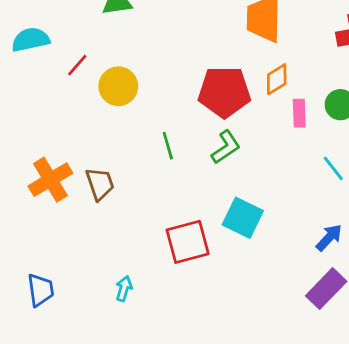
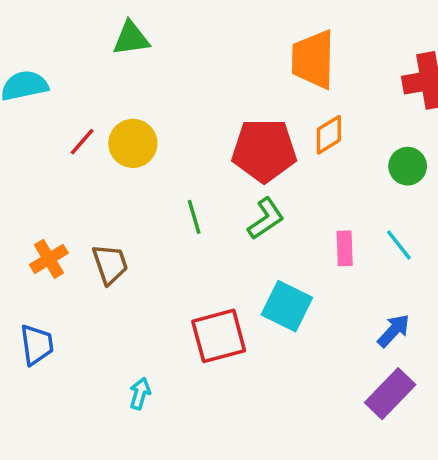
red line: (77, 65) -> (82, 142), moved
pink rectangle: (299, 113) -> (345, 248), moved
orange cross: (50, 180) -> (49, 259), size x0.7
blue trapezoid: (41, 290) -> (37, 345), moved

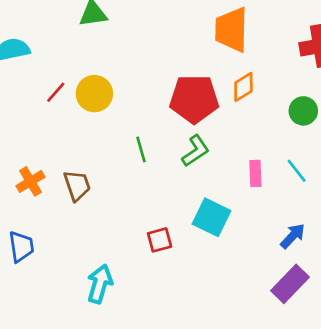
red square: (219, 336) -> (160, 240), size x0.6
cyan arrow: (140, 394) -> (100, 284), size x1.6

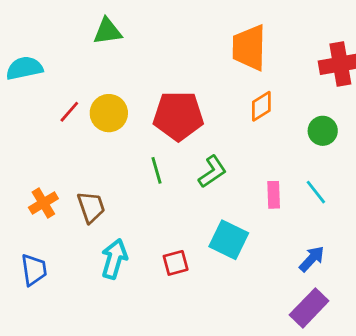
red pentagon: (194, 99) -> (178, 116), moved
cyan arrow: (100, 284) -> (114, 259), moved

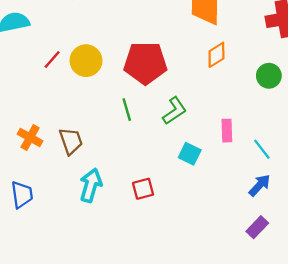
cyan line: (316, 192) -> (262, 149), moved
orange cross: (43, 203) -> (30, 138), turned -30
cyan square: (229, 240) -> (190, 154), moved, size x0.7
purple rectangle: (309, 308) -> (257, 227), size x0.7

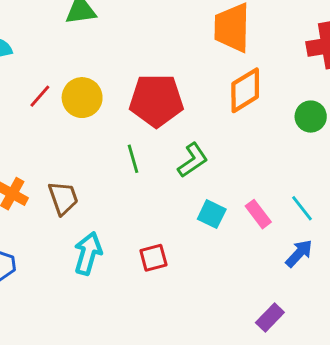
orange diamond: (216, 55) -> (245, 90), size x1.4
pink rectangle: (227, 131) -> (258, 214), moved, turned -35
purple rectangle: (257, 227) -> (270, 317), moved

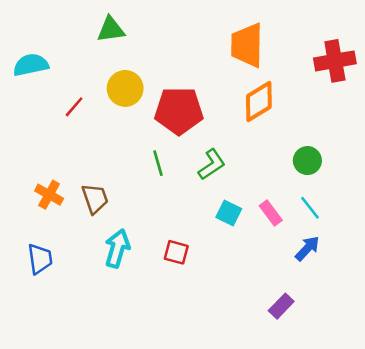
yellow circle: (82, 98) -> (125, 88), moved
green circle: (311, 117) -> (307, 161), moved
red square: (153, 258) -> (176, 252), turned 30

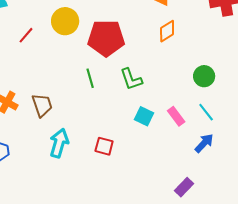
orange diamond: (259, 102) -> (167, 31), size x0.7
green L-shape: (212, 164) -> (131, 79), turned 105

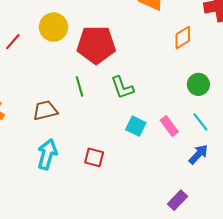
orange diamond: (167, 31) -> (183, 37), moved
brown trapezoid: (42, 105) -> (45, 110), moved, turned -85

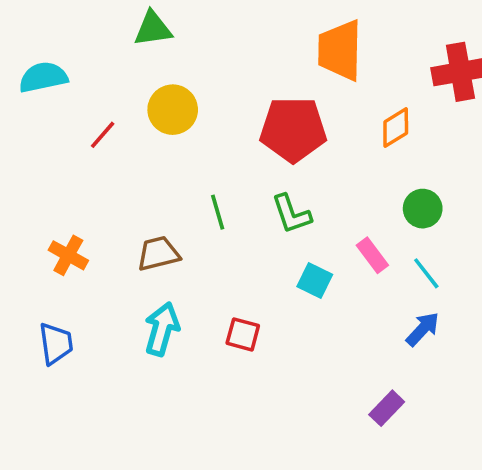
red pentagon: (96, 45) -> (293, 129), moved
pink rectangle: (169, 126) -> (372, 255), moved

